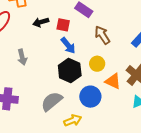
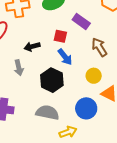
black arrow: (41, 22) -> (32, 47), moved
black hexagon: (70, 70) -> (52, 80), moved
gray semicircle: (52, 101) -> (47, 113), turned 50

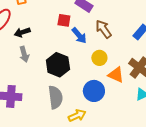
black arrow: (32, 47) -> (22, 32), moved
blue arrow: (65, 57) -> (79, 35), moved
gray semicircle: (47, 113) -> (55, 97), turned 75

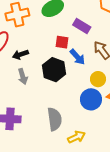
black hexagon: (58, 65) -> (54, 70), moved
blue circle: (94, 91) -> (91, 99), moved

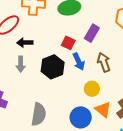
purple rectangle: (82, 26) -> (92, 33), turned 72
blue circle: (91, 99) -> (81, 117), moved

